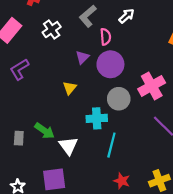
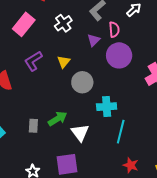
purple triangle: (82, 57) -> (94, 40), moved
yellow triangle: (70, 88) -> (64, 62), moved
gray circle: (119, 99) -> (82, 82), moved
green arrow: (45, 131) -> (58, 119), turned -66

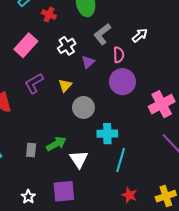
purple triangle: (94, 40) -> (88, 62), moved

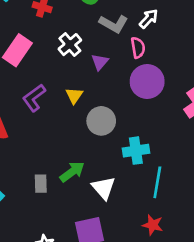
gray L-shape: (102, 34) -> (114, 24), turned -105
white arrow: (140, 35) -> (149, 19), moved
red star: (129, 195) -> (153, 225), moved

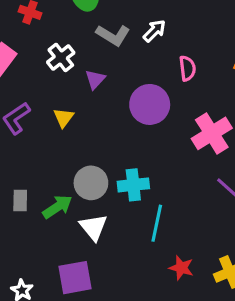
pink semicircle: (138, 48) -> (187, 68), moved
gray circle: (101, 121) -> (91, 183), moved
gray rectangle: (41, 184) -> (20, 200), moved
red star: (153, 225) -> (181, 268), moved

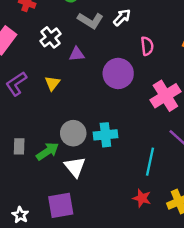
purple triangle: (95, 79) -> (77, 54), turned 42
cyan line: (157, 223) -> (150, 162), moved

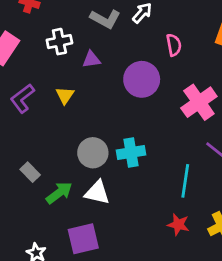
white cross: (50, 37) -> (59, 42), turned 30
gray rectangle: (19, 146) -> (30, 172), turned -42
green arrow: (48, 151) -> (59, 193), moved
white triangle: (75, 167) -> (97, 192), turned -35

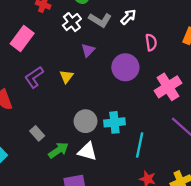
white cross: (59, 42) -> (72, 22), moved, turned -30
purple triangle: (91, 59) -> (88, 50), turned -40
cyan line: (185, 181) -> (140, 145), moved

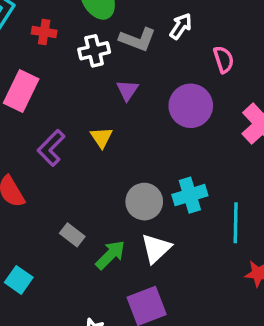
white cross: (72, 22) -> (94, 51), turned 36
white triangle: (87, 151) -> (156, 248), turned -48

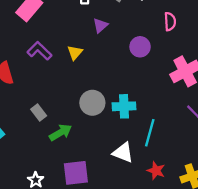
purple circle: (191, 106) -> (140, 47), size x0.7
purple L-shape: (51, 148) -> (39, 51), turned 75
white triangle: (156, 248) -> (123, 153), moved, turned 50

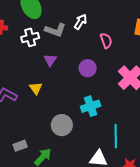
cyan cross: (124, 106) -> (91, 106), moved
gray rectangle: (39, 113) -> (20, 146), turned -56

